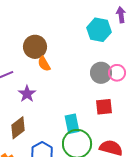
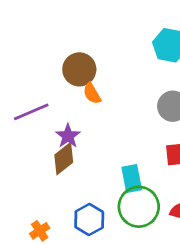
brown diamond: (18, 128) -> (64, 159), moved

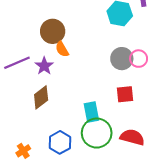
purple star: (68, 136) -> (44, 66), moved

